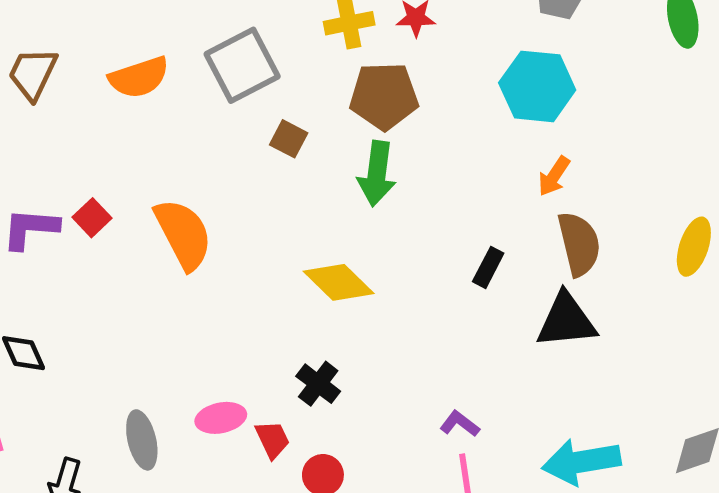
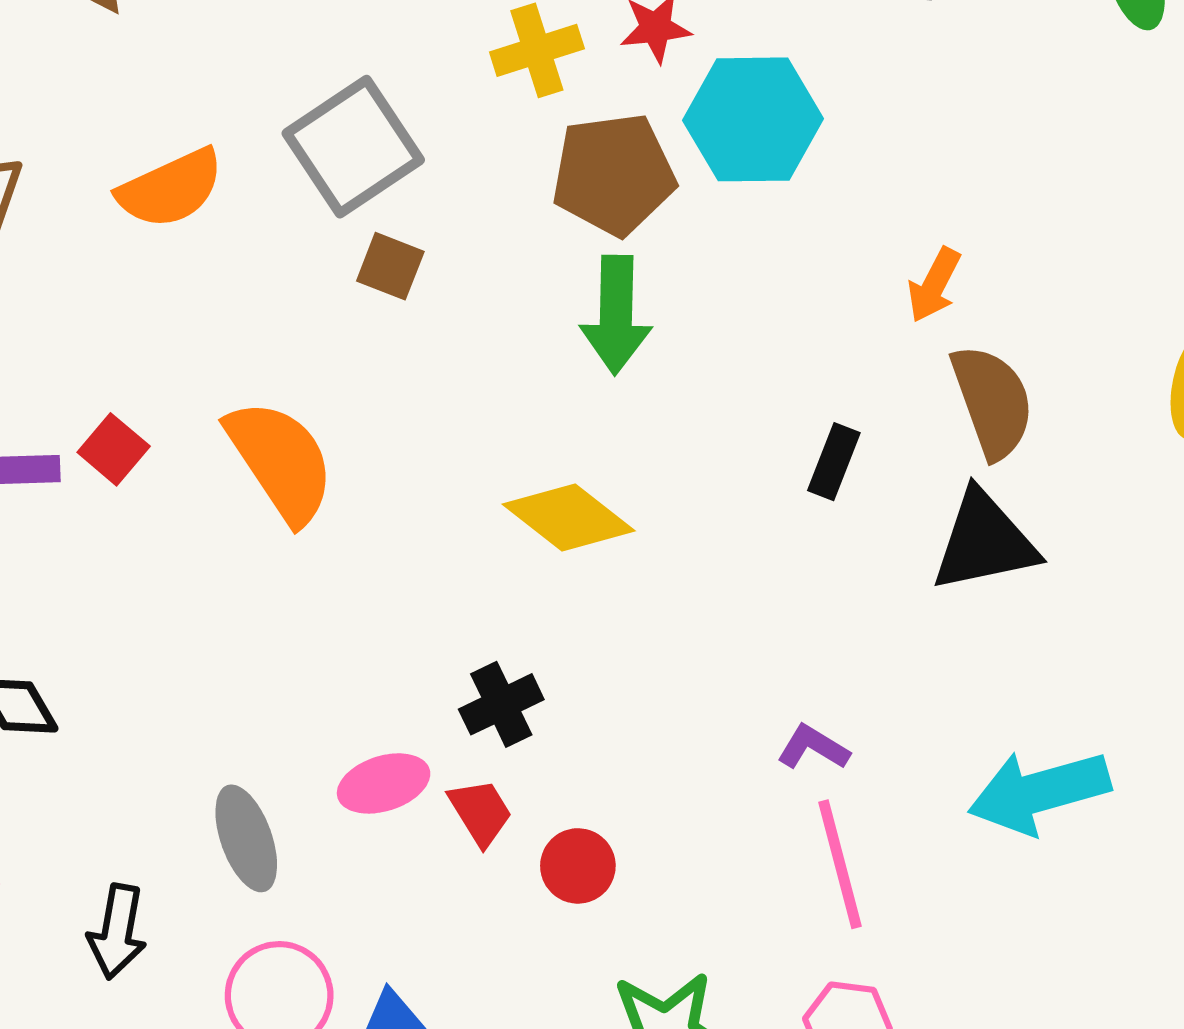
cyan hexagon: (537, 86) -> (753, 119), moved
brown square: (289, 139) -> (390, 266), moved
black cross: (318, 384) -> (501, 704), moved, turned 33

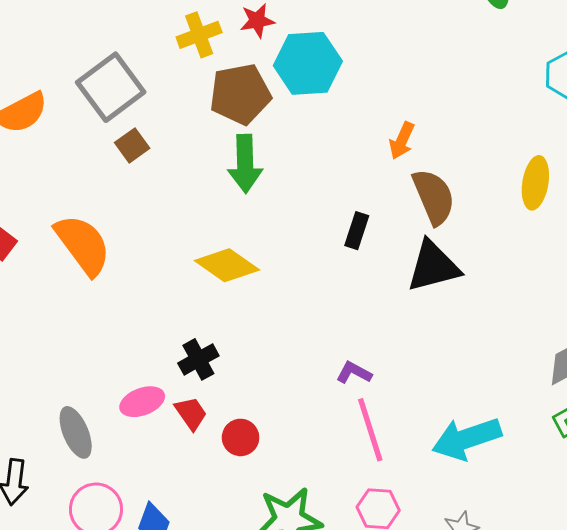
brown square: (390, 266) -> (132, 145), turned 36
cyan arrow: (1039, 792) -> (467, 439), moved

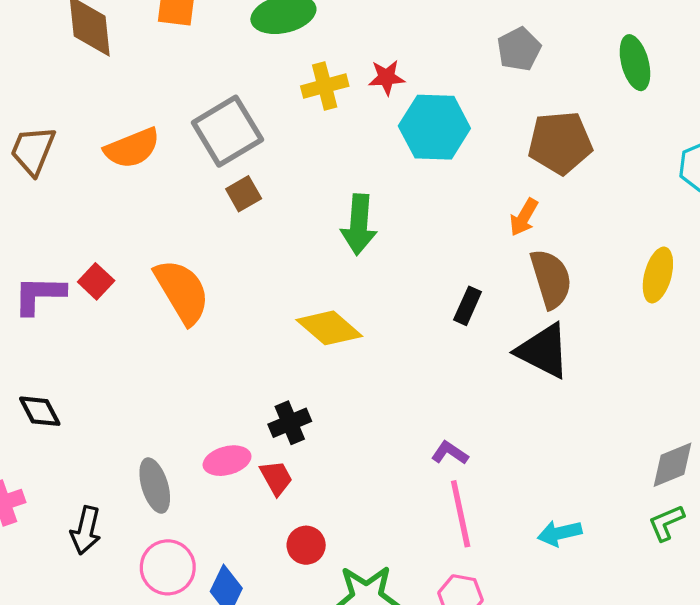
brown pentagon: (240, 94) -> (560, 143), moved
black triangle: (433, 266) -> (543, 351), turned 36
red circle: (241, 437) -> (306, 545), moved
cyan arrow: (467, 439) -> (560, 533), size x0.6

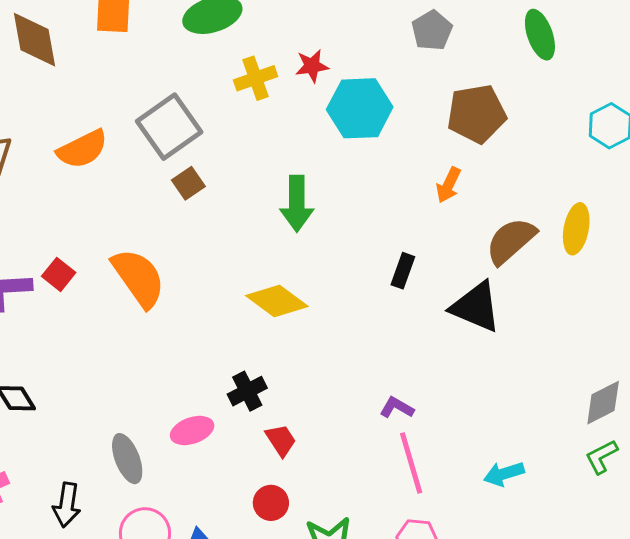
brown semicircle: (551, 279) -> (511, 241), moved, turned -110
red trapezoid: (276, 478) -> (281, 440), moved

